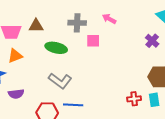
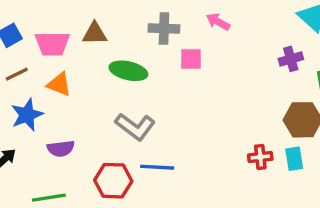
purple cross: (152, 41) -> (291, 59), turned 32
orange triangle: (15, 56) -> (59, 84), turned 42

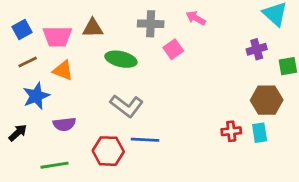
pink square: (191, 59) -> (173, 49), turned -36

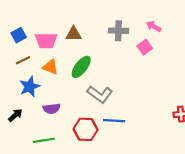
pink square: (173, 49) -> (145, 47), moved
green ellipse: (121, 59) -> (81, 67), moved, turned -65

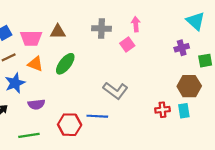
pink arrow: (154, 26) -> (136, 24), turned 56
gray L-shape: (100, 94) -> (115, 90), moved

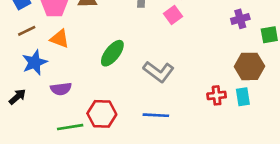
green ellipse: (65, 64) -> (112, 53), moved
blue line: (97, 116) -> (156, 115), moved
green line: (29, 135) -> (70, 127), moved

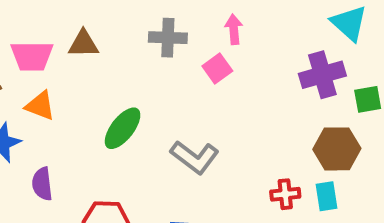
purple cross: (240, 19) -> (322, 75), size x1.5
purple semicircle: (61, 89) -> (42, 184), turned 90

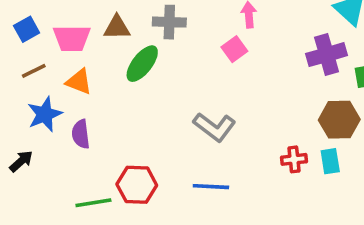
gray cross: (168, 38) -> (169, 22), moved
green ellipse: (123, 128) -> (142, 64), moved
purple semicircle: (42, 184) -> (81, 134), moved

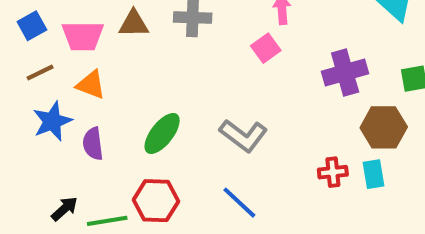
purple cross: (327, 55) -> (345, 72), moved
green ellipse: (142, 64) -> (162, 133), moved
black arrow: (21, 161) -> (64, 209), moved
blue line: (211, 187) -> (239, 203), turned 40

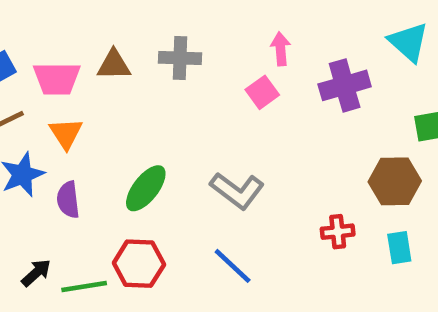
purple cross: (345, 72) -> (345, 85), moved
orange triangle: (91, 85) -> (66, 133), turned 36
cyan rectangle: (374, 174) -> (399, 248), moved

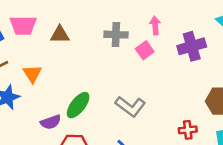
gray cross: (180, 58) -> (116, 35), moved
pink trapezoid: (57, 79) -> (23, 25), moved
purple semicircle: (68, 200) -> (51, 122), moved, turned -102

